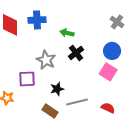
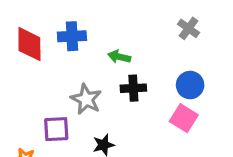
gray cross: (117, 22) -> (189, 28), moved
black cross: (76, 53) -> (133, 88), turned 35

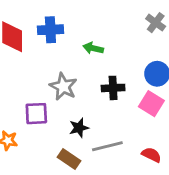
black cross: (133, 88) -> (113, 88), moved

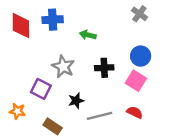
purple square: (36, 114) -> (41, 89), turned 30
red semicircle: (151, 155) -> (135, 112), moved
brown rectangle: (69, 159) -> (53, 126), moved

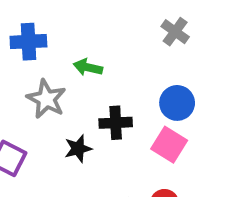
gray star: (63, 67) -> (46, 99), moved
black star: (76, 101) -> (78, 149), moved

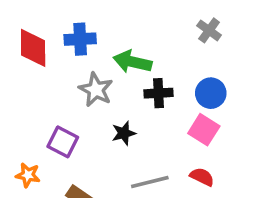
green arrow: (88, 67) -> (132, 62), size x1.5
black cross: (116, 123) -> (159, 93), moved

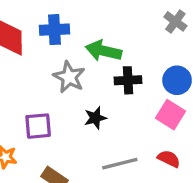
purple square: (63, 142) -> (38, 126), turned -32

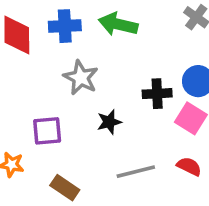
green arrow: (103, 51) -> (118, 24), moved
black cross: (128, 80) -> (157, 94), moved

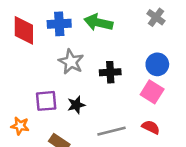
black cross: (157, 94) -> (110, 72), moved
black star: (109, 122) -> (76, 105), moved

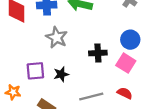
black cross: (110, 72) -> (98, 53), moved

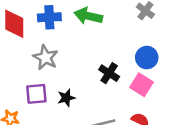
gray star: (57, 37) -> (45, 58), moved
black cross: (98, 53) -> (109, 73), turned 36

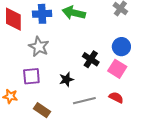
black star: (66, 98) -> (66, 79), moved

